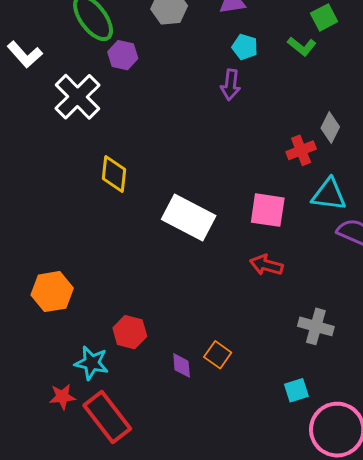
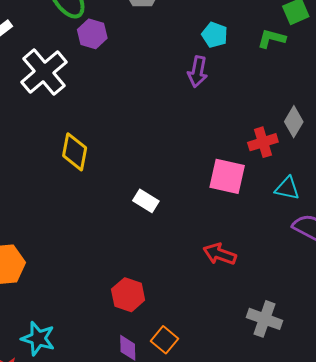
green L-shape: (302, 46) -> (272, 39), turned 152
cyan triangle: (329, 195) -> (287, 188), size x0.7
pink square: (268, 210) -> (227, 176), moved
white rectangle: (189, 218) -> (146, 201), size x0.5
red hexagon: (130, 332) -> (128, 295), moved

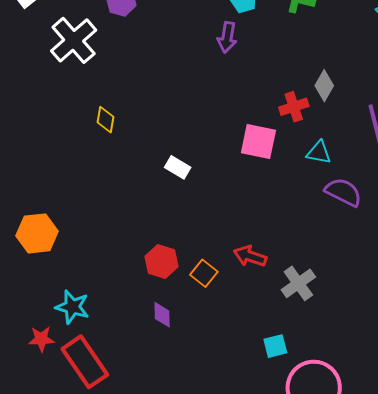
yellow diamond: (75, 152) -> (106, 120), size x0.7
red arrow: (220, 254) -> (250, 256), moved
gray cross: (265, 319) -> (298, 283), turned 36
orange square: (164, 340) -> (204, 273), moved

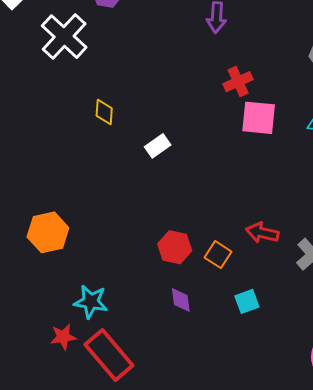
red cross: (294, 107) -> (238, 82), moved
white rectangle: (178, 167) -> (158, 146), moved, turned -60
cyan square: (275, 346) -> (247, 301), moved

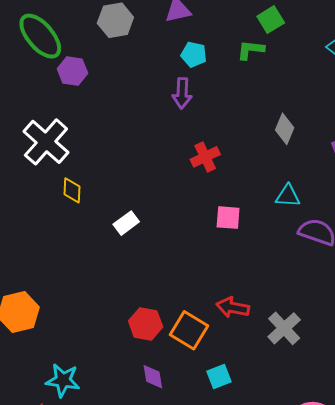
white cross: (64, 37) -> (46, 142), moved
pink square: (259, 118) -> (228, 218), moved, size x0.7
orange square: (218, 255) -> (189, 330), size x1.4

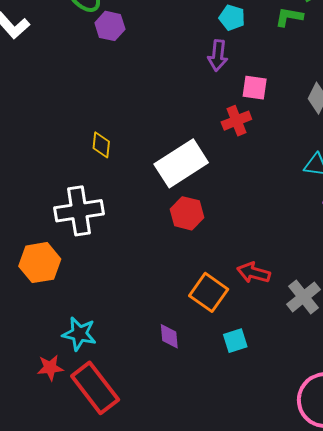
white cross: (46, 142) -> (79, 211), moved, turned 36
pink square: (228, 218) -> (255, 88), moved
white rectangle: (126, 223) -> (181, 163), moved, size x2.0
red hexagon: (146, 324) -> (187, 213), moved

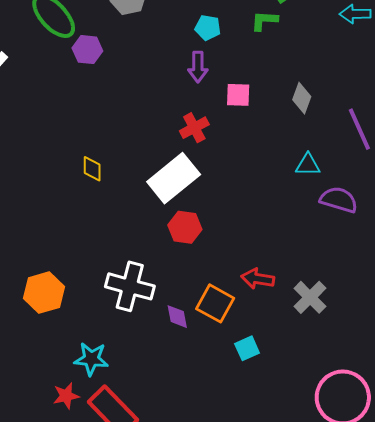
red cross: (236, 121) -> (194, 128), moved
white cross: (79, 211) -> (130, 286), moved, turned 30
purple diamond: (169, 336) -> (177, 317), moved

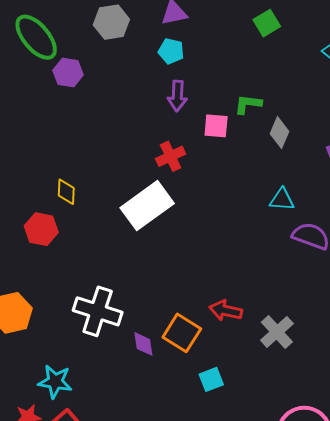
green L-shape: (264, 21) -> (248, 104), moved
cyan pentagon: (208, 28) -> (171, 51), moved
red hexagon: (185, 227) -> (41, 229), moved

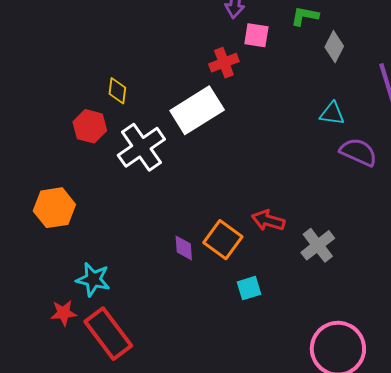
pink square: (216, 126) -> (256, 35), moved
white cross: (98, 311) -> (141, 147), moved, turned 33

